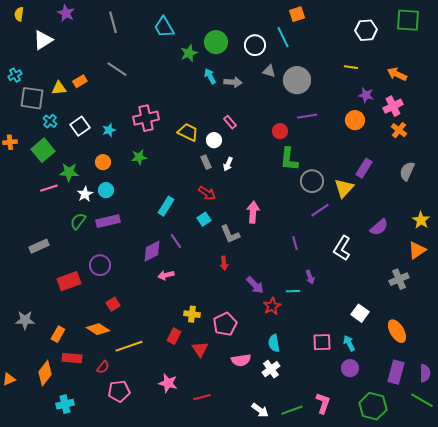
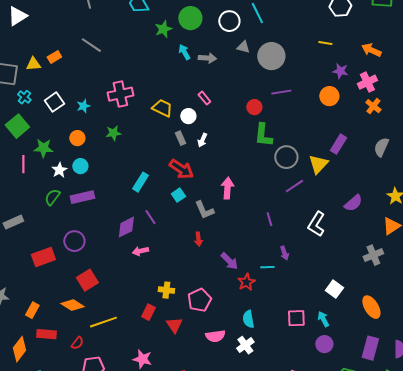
pink line: (49, 188) -> (23, 164), turned -72
red arrow: (207, 193) -> (181, 169), size x1.4
red square: (113, 304) -> (87, 280), size x1.5

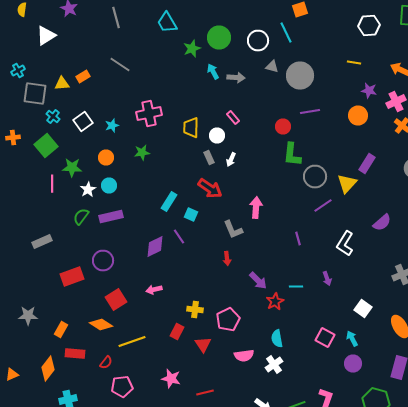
yellow trapezoid: (162, 108) -> (191, 128), turned -115
cyan square: (178, 195) -> (191, 214), moved, turned -32
pink arrow: (140, 251) -> (154, 290), moved
purple arrow: (284, 253) -> (327, 278), moved
pink square: (296, 318) -> (325, 338), turned 30

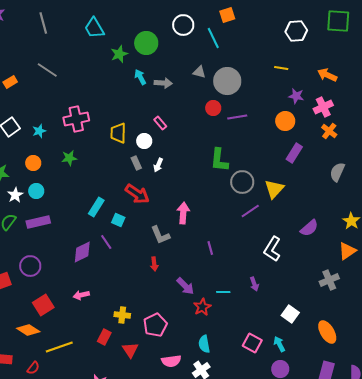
white circle: (258, 40) -> (183, 25), moved
red circle: (283, 126) -> (213, 108), moved
purple rectangle: (367, 164) -> (294, 153), moved
purple line: (298, 238) -> (210, 248), moved

